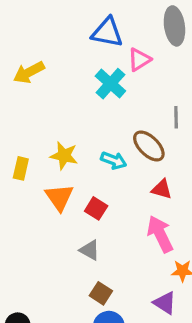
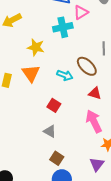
cyan cross: (110, 84) -> (63, 27), turned 36
yellow star: (64, 156) -> (36, 47), moved
orange triangle: (59, 197) -> (31, 73), moved
purple triangle: (165, 303) -> (97, 164), turned 35

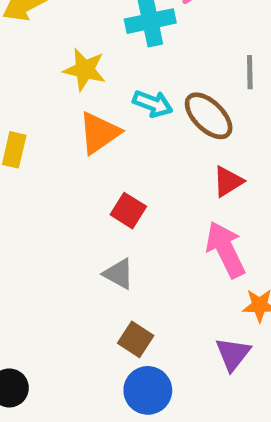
orange triangle: (31, 73) -> (99, 133), moved, turned 30
cyan arrow: (65, 75) -> (153, 104), moved
red triangle: (95, 93) -> (228, 181), turned -48

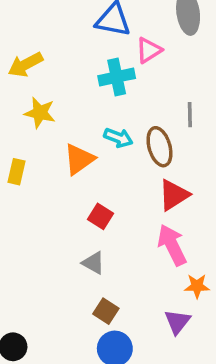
yellow star: (85, 70) -> (40, 113), moved
brown ellipse: (209, 116) -> (159, 147), turned 30
red triangle: (228, 181) -> (174, 195), size x1.4

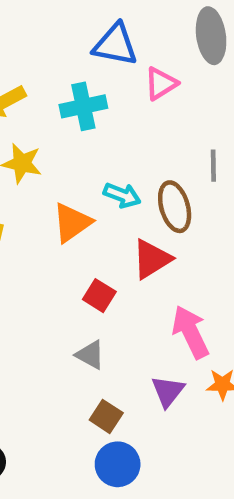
cyan cross: (117, 77) -> (83, 106), moved
red triangle: (174, 195) -> (152, 259), moved
purple triangle: (177, 322) -> (168, 391), moved

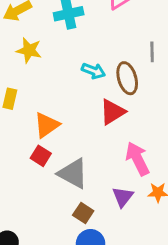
orange triangle: (72, 223) -> (47, 125), moved
red square: (99, 296) -> (41, 156), moved
gray triangle: (90, 355) -> (73, 173), size x1.6

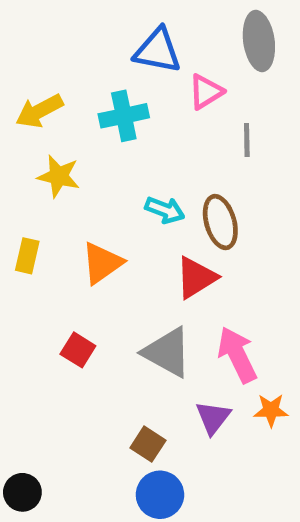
gray line: (152, 52) -> (247, 140), moved
orange triangle: (47, 125) -> (102, 263), moved
gray triangle: (73, 173) -> (167, 352), moved

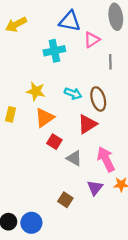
yellow arrow: (39, 111) -> (16, 24), moved
yellow star: (59, 176) -> (36, 91), moved
red square: (78, 350) -> (54, 142), moved
gray triangle: (167, 352) -> (74, 158), size x0.7
blue circle: (160, 495) -> (31, 223), moved

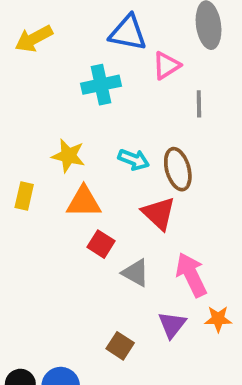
orange triangle: (45, 118) -> (84, 202), turned 35
red triangle: (87, 124) -> (159, 213), turned -45

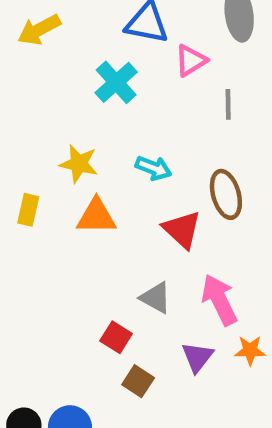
cyan cross: (101, 85) -> (116, 82), turned -30
brown ellipse: (178, 169) -> (226, 194), moved
red square: (101, 244) -> (116, 337), moved

